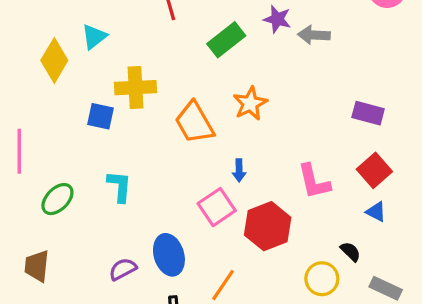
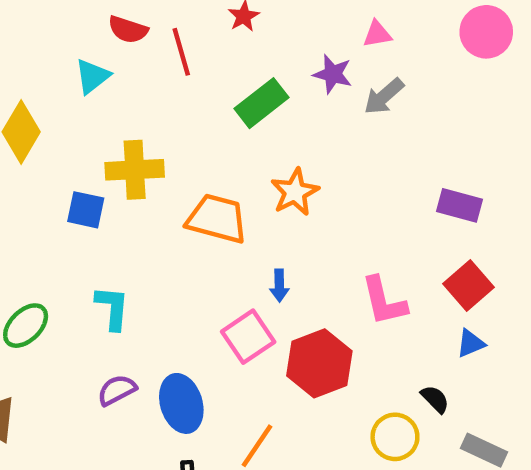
gray arrow: (314, 35) -> (384, 96), turned -44
cyan triangle: (94, 37) -> (92, 76), moved
orange trapezoid: (194, 123) -> (217, 219), turned 135
blue triangle: (376, 212) -> (471, 343), turned -50
purple semicircle: (123, 269) -> (117, 390), moved

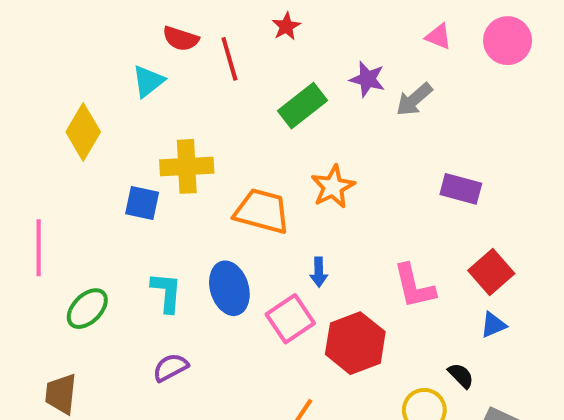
pink triangle: (377, 34) -> (439, 37), moved, turned 32
purple rectangle: (460, 205) -> (461, 189), moved
blue ellipse: (181, 403) -> (229, 288), moved

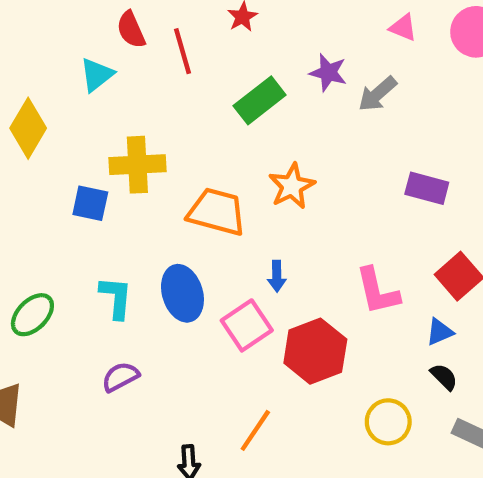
red semicircle: (181, 39) -> (131, 30), turned 48
blue triangle: (493, 325) -> (440, 332), moved
black semicircle: (461, 376) -> (444, 377), moved

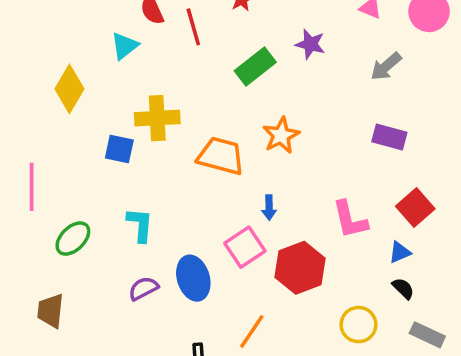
gray arrow: (377, 94) -> (386, 66), moved
blue ellipse: (182, 293) -> (193, 278), moved

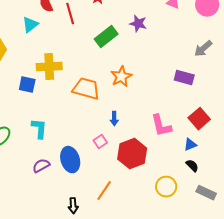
gray arrow: (386, 66) -> (203, 49), moved
pink square: (245, 247) -> (100, 142), size x0.6

